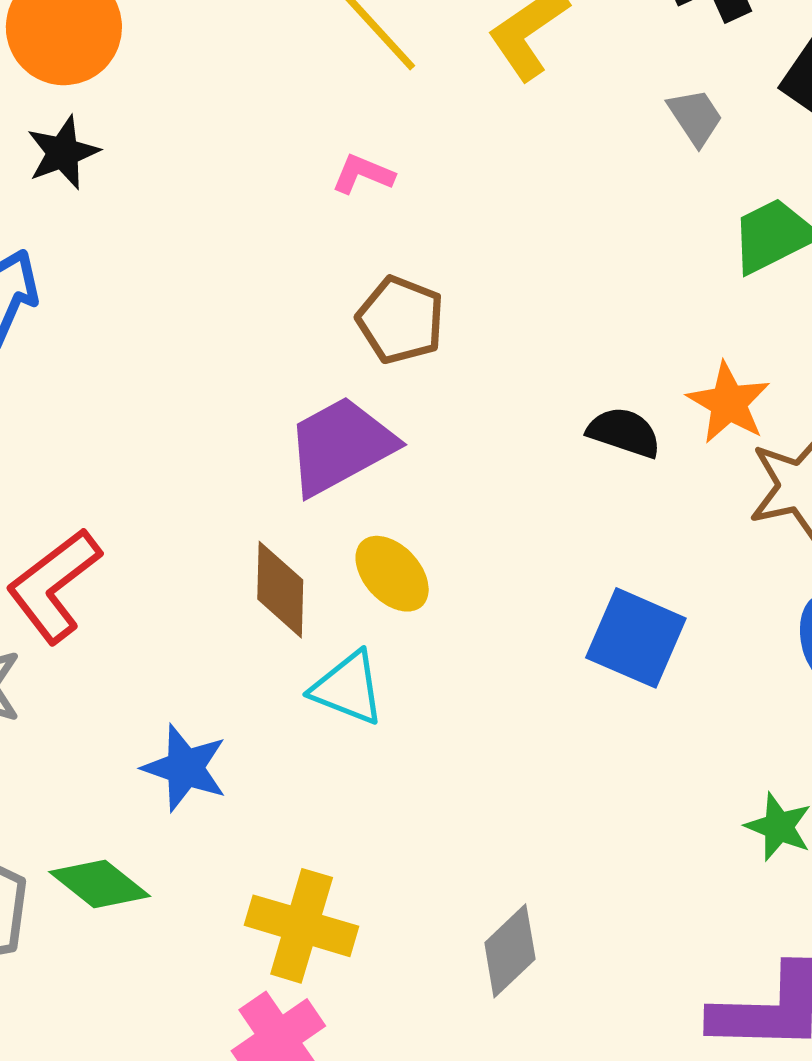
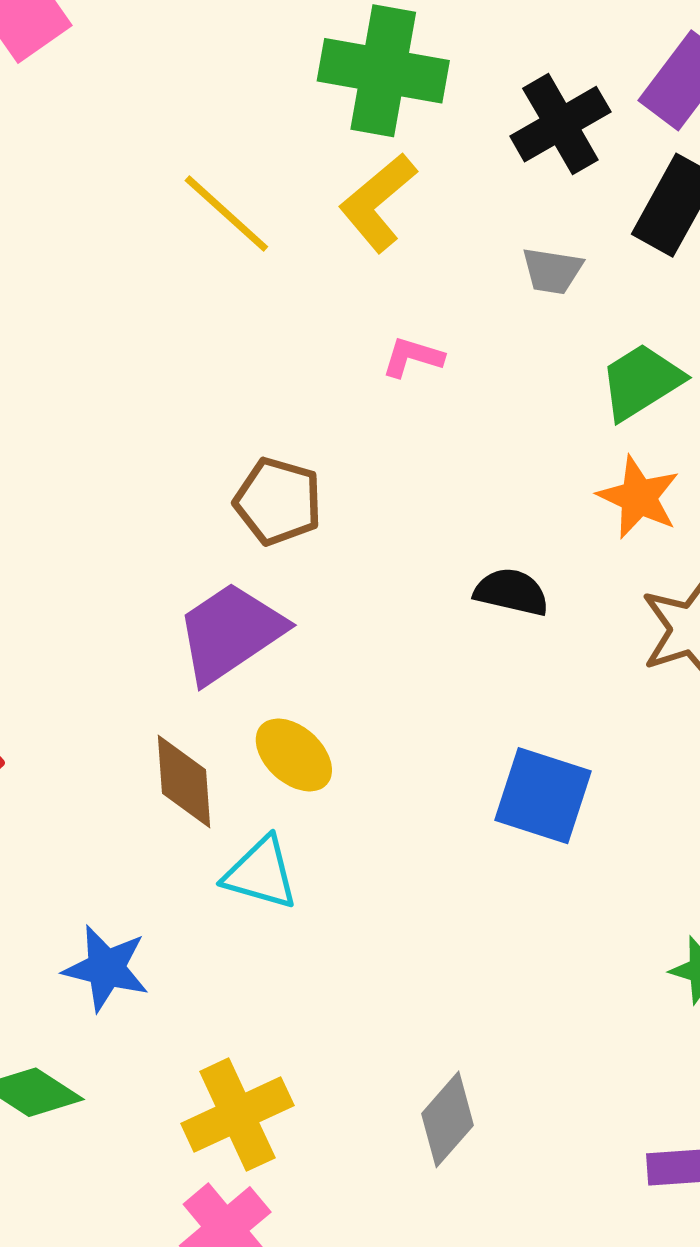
gray trapezoid: (695, 117) -> (552, 271), turned 138
pink L-shape: (363, 174) -> (413, 357), moved
orange star: (729, 403) -> (639, 497), moved
yellow cross: (302, 926) -> (237, 1115), turned -36

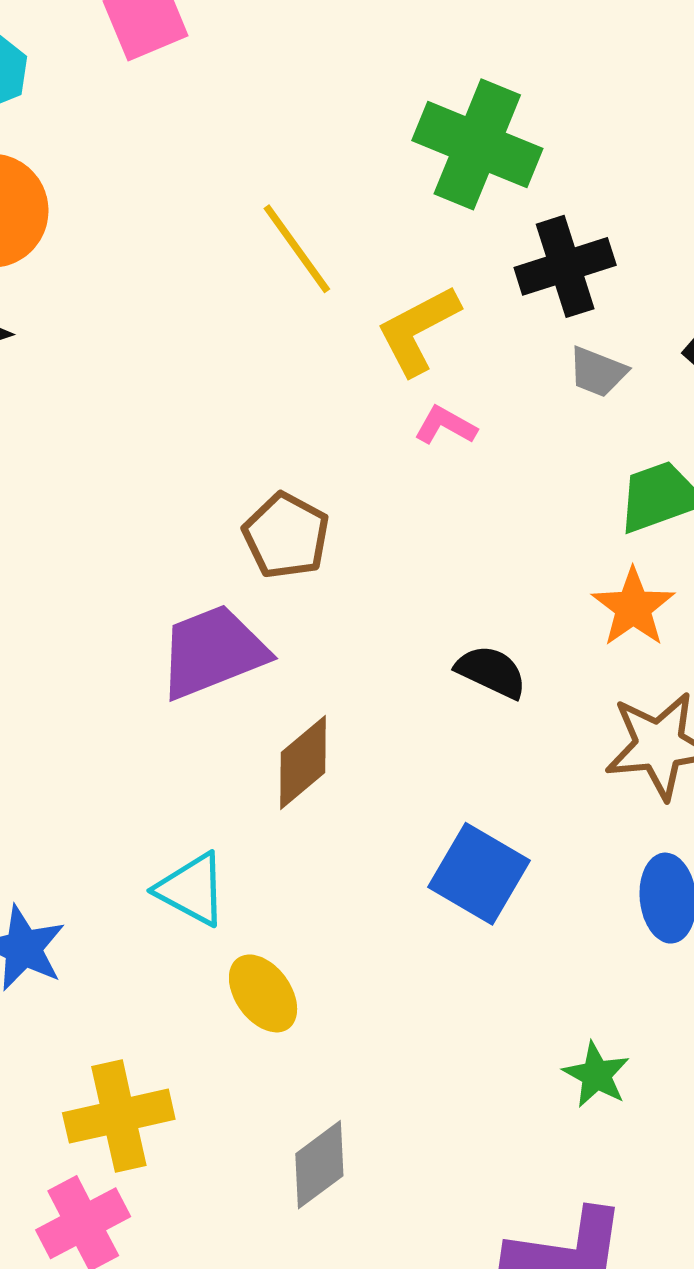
black cross: (560, 124) -> (565, 266), moved
yellow L-shape: (378, 202) -> (418, 330), moved
yellow ellipse: (294, 755) -> (263, 993), moved
brown diamond: (184, 782) -> (303, 762), moved, turned 42

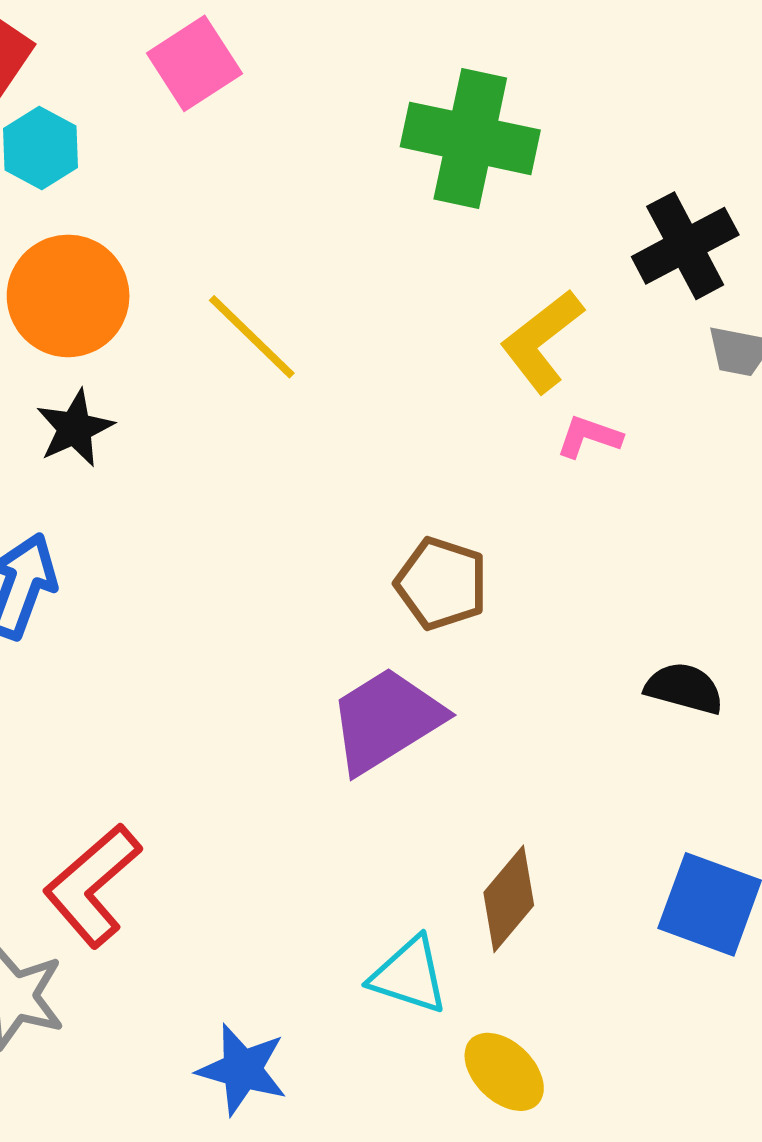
green cross: (477, 144) -> (470, 138), moved
yellow line: (297, 249) -> (252, 337), moved
brown diamond: (303, 762) -> (509, 899), moved

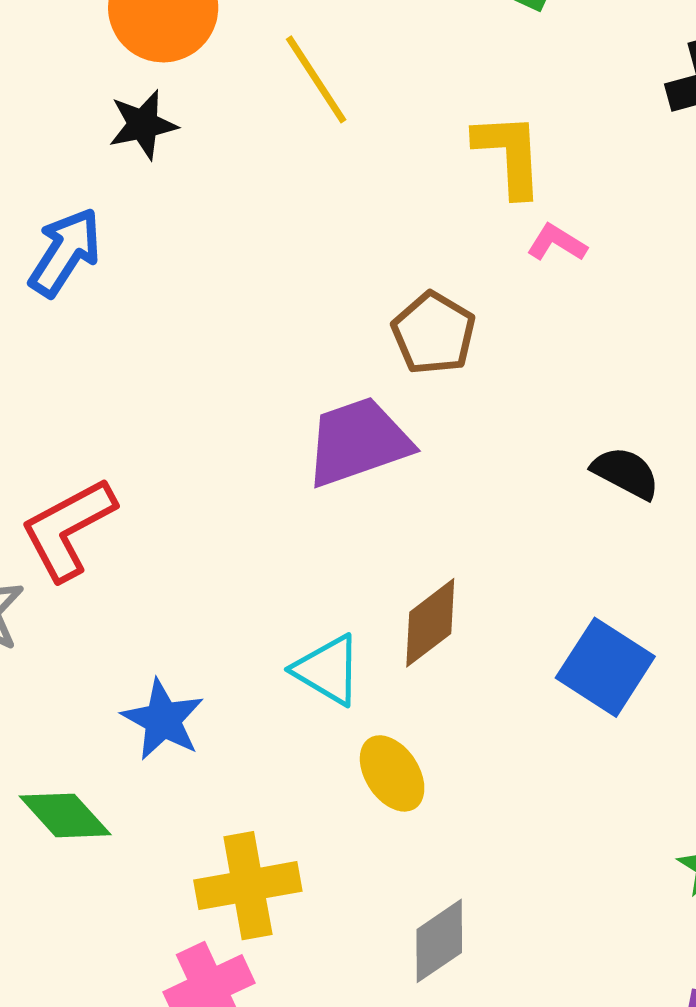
yellow L-shape: (542, 341) -> (509, 154), moved, turned 112
pink L-shape: (589, 437) -> (557, 243), moved

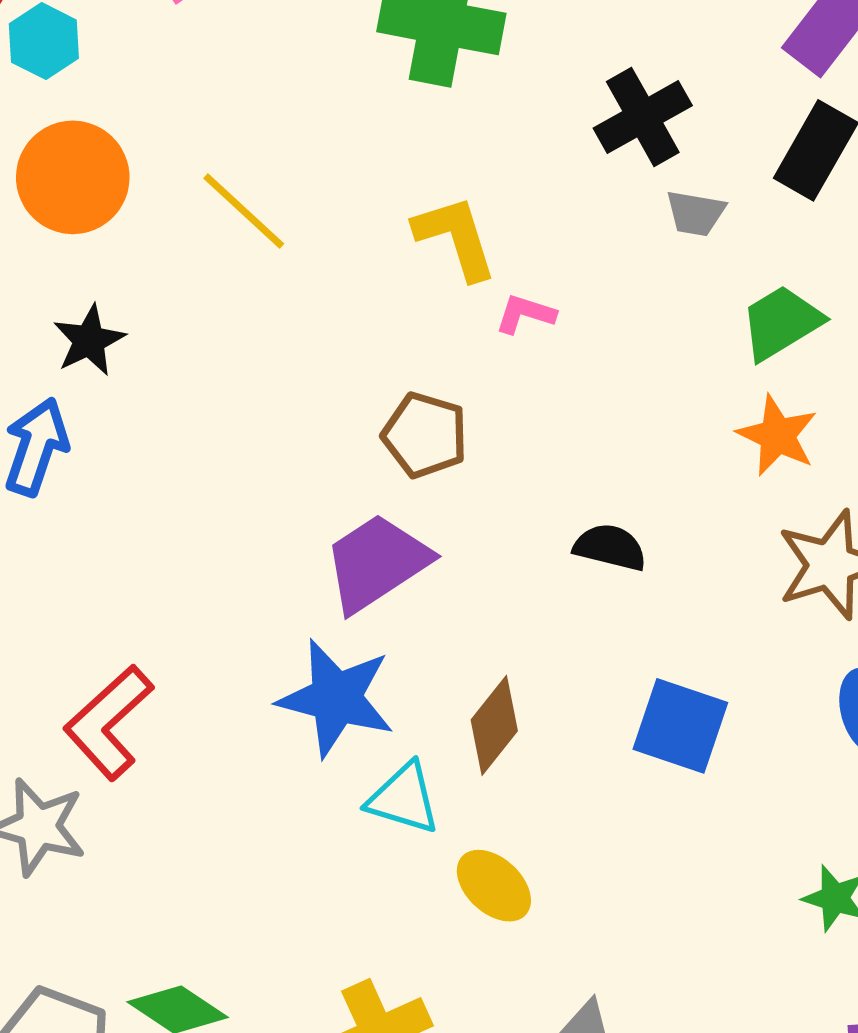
black star: (143, 125) -> (89, 340), moved
black semicircle: (626, 473) -> (610, 547), moved
blue star: (163, 720) -> (336, 698), moved, size x1.4

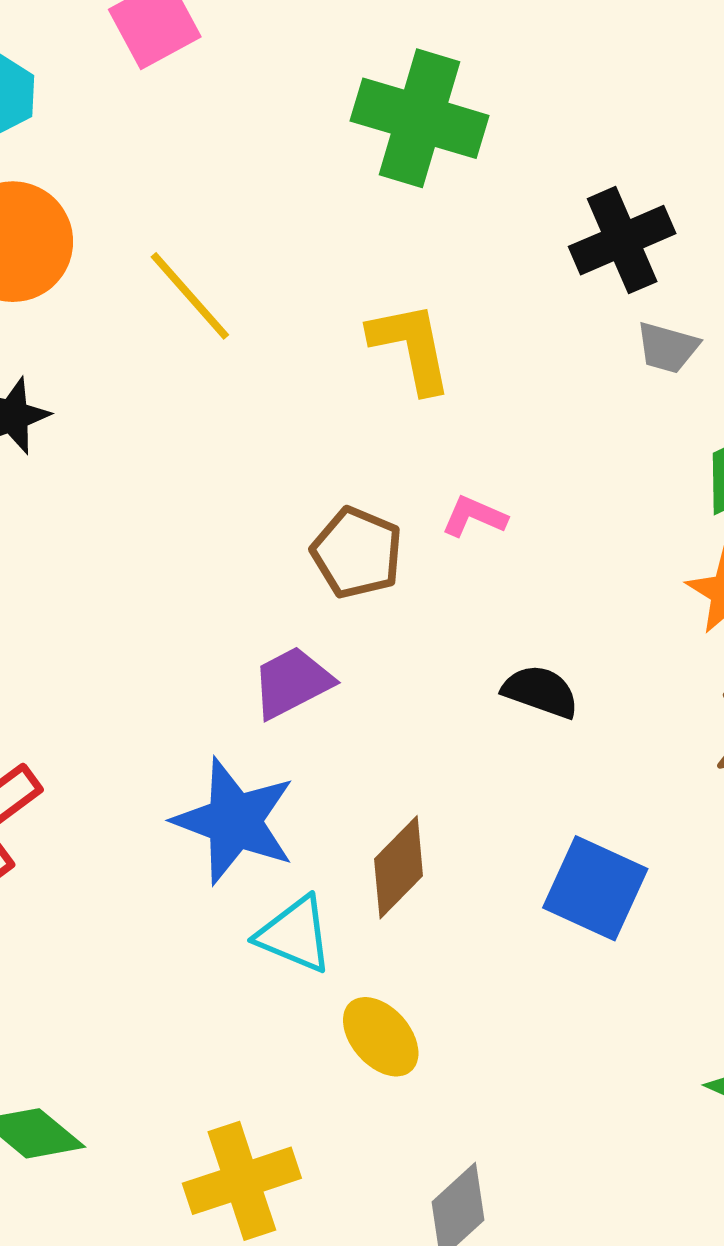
pink L-shape: (525, 314) -> (474, 517), moved
purple trapezoid: (377, 563) -> (292, 682), size x0.7

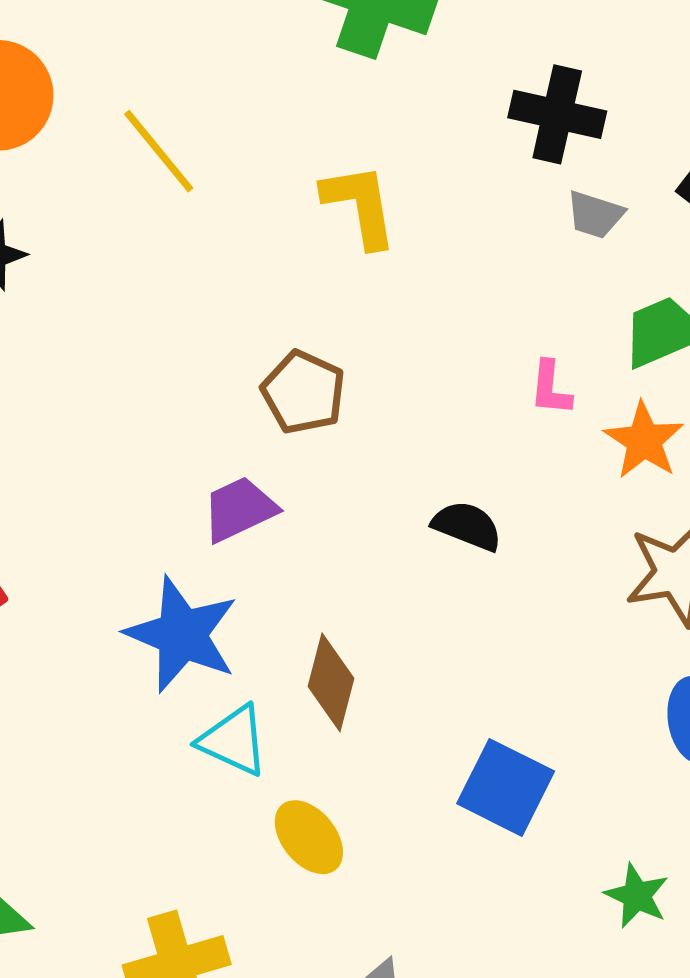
black cross: (622, 240) -> (557, 114), turned 34
pink L-shape: (474, 517) -> (551, 388), moved, turned -110
brown diamond: (399, 867) -> (331, 682), turned -32
blue square: (595, 888) -> (506, 787), moved

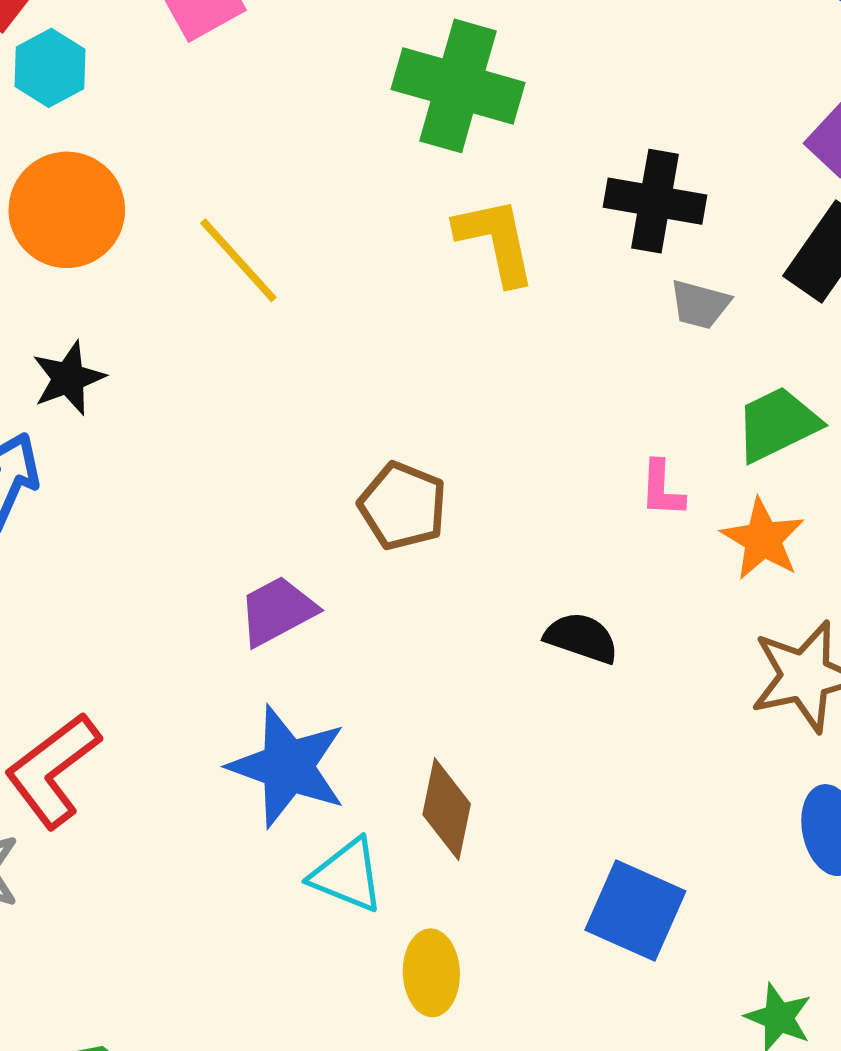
yellow L-shape: (360, 205) -> (496, 241), moved
purple trapezoid: (239, 509) -> (277, 611), moved
yellow ellipse: (309, 837) -> (431, 973), turned 40

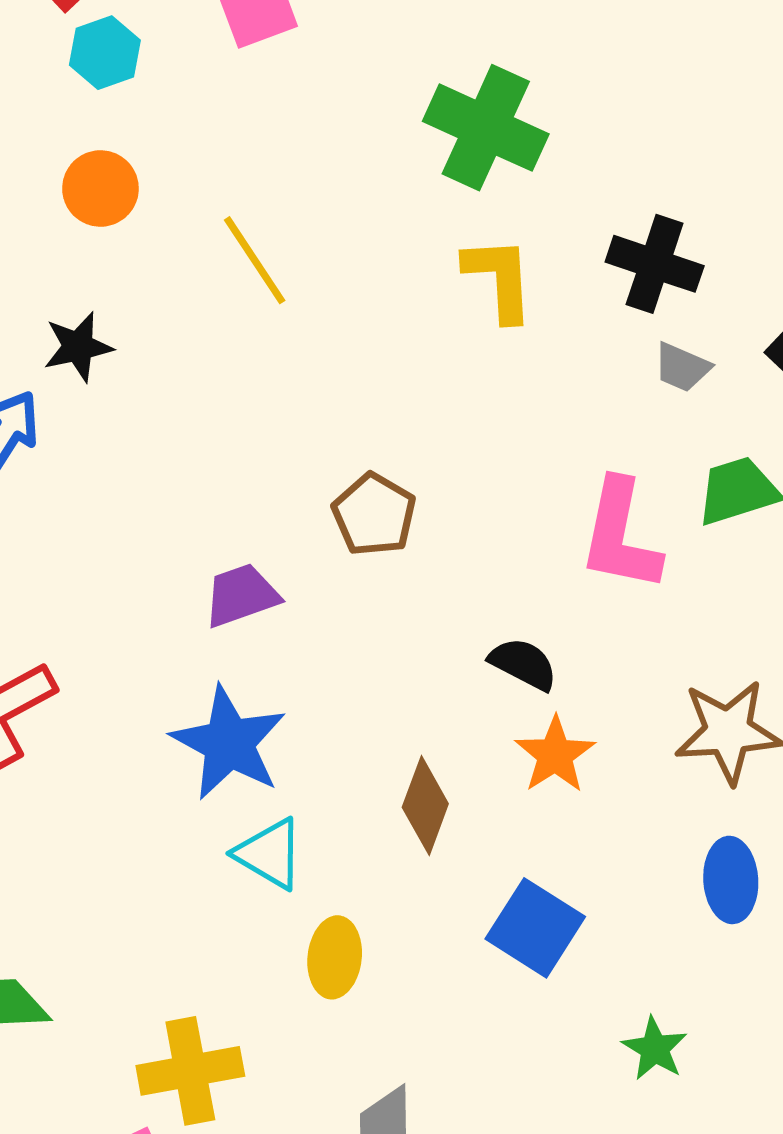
orange circle: (67, 210) -> (100, 188), size x0.7
pink L-shape: (662, 489) -> (620, 535), size x2.0
orange star: (763, 539) -> (555, 755), moved
brown diamond: (447, 809) -> (425, 805), moved

